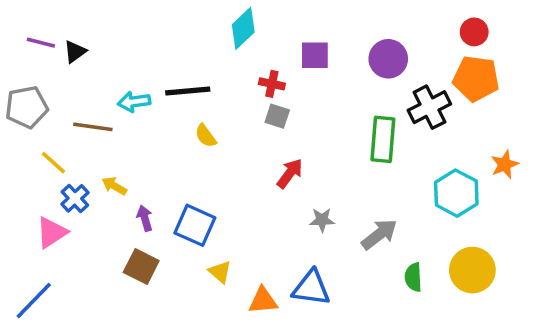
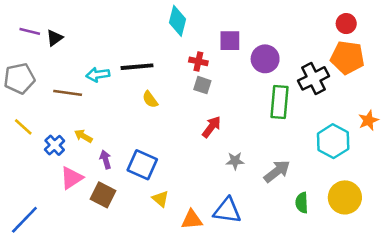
cyan diamond: (243, 28) -> (177, 21), turned -32
purple circle: (388, 59) -> (265, 59), moved
yellow line: (53, 163) -> (23, 127), moved
pink triangle: (52, 232) -> (72, 178), moved

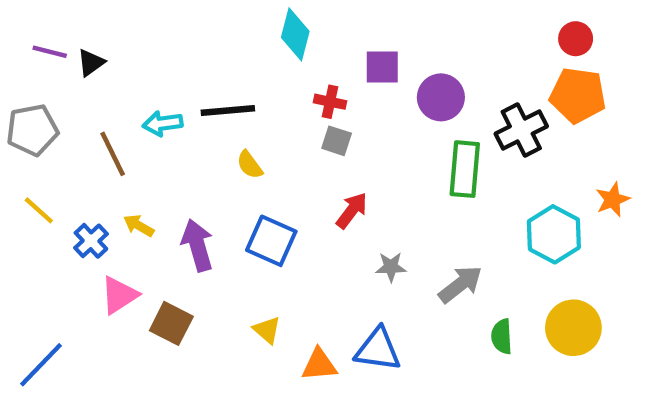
brown line: (68, 93) -> (113, 154), turned 56
purple arrow: (106, 160) -> (197, 245), moved, size x1.6
blue square: (142, 165) -> (271, 241), moved

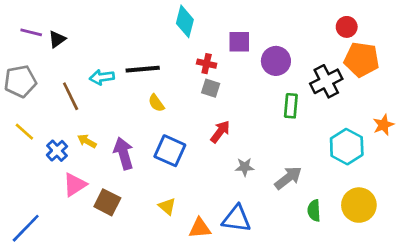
red circle: (576, 39) -> (347, 27), moved
green rectangle: (465, 169) -> (291, 106), size x0.7

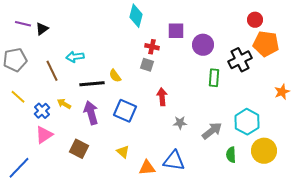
black line: (143, 69) -> (92, 84), moved
gray square: (211, 88) -> (147, 65), moved
red arrow: (220, 132) -> (162, 97), turned -42
cyan hexagon: (347, 147) -> (247, 122), moved
pink triangle: (75, 185) -> (44, 135), moved

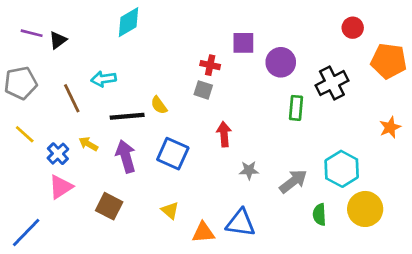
cyan diamond: (136, 16) -> (128, 22), moved, turned 45
orange pentagon: (266, 44) -> (389, 61), moved

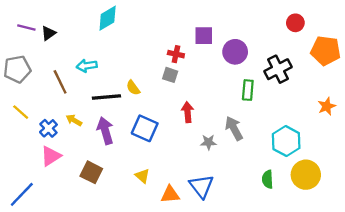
gray arrow: (293, 181) -> (234, 128), moved, turned -80
blue triangle: (241, 223) -> (201, 186), turned 44

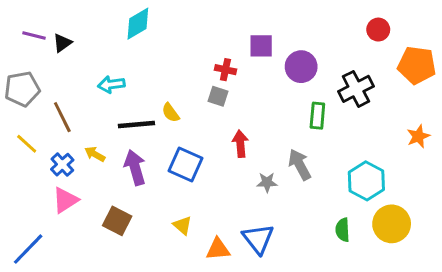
brown line: (60, 82) -> (62, 117), moved

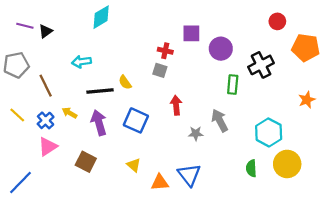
yellow line: (27, 144) -> (17, 115), moved

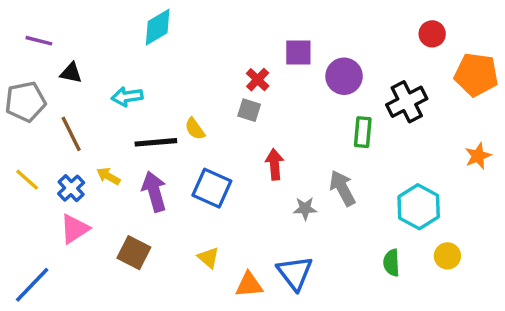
black triangle: (46, 31) -> (71, 73), moved, turned 48
red cross: (165, 51) -> (258, 80), turned 32
yellow circle: (287, 164) -> (447, 256), size x0.6

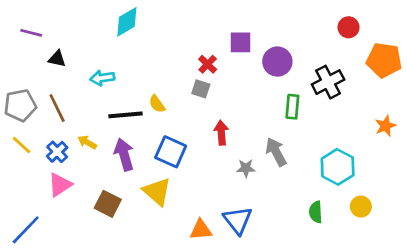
gray pentagon: (25, 102) -> (20, 105), moved
yellow triangle: (208, 258) -> (157, 192), moved, size x1.6

